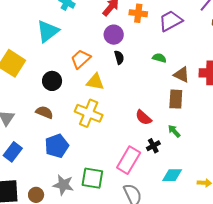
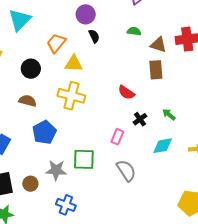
green arrow: (174, 131) -> (169, 115), moved
pink rectangle: (129, 160) -> (117, 137), size x0.6

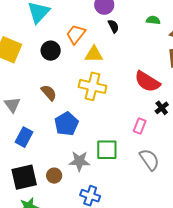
black circle: (31, 69) -> (51, 51), moved
red semicircle: (126, 92) -> (147, 82), size x1.5
brown semicircle: (28, 101) -> (49, 93), turned 36

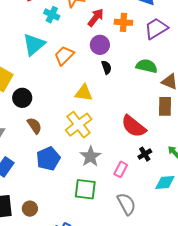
green semicircle: (153, 20) -> (147, 66), size x1.5
orange trapezoid: (76, 34) -> (64, 55), moved
black circle: (51, 51) -> (22, 98), moved
yellow cross: (93, 86) -> (79, 125), turned 32
gray star: (79, 161) -> (90, 156), moved, turned 30

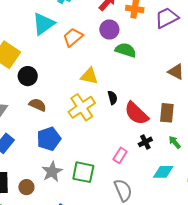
green semicircle: (147, 66) -> (126, 50), moved
black semicircle: (106, 67) -> (112, 98), moved
brown rectangle: (165, 106) -> (167, 113), moved
brown semicircle: (34, 126) -> (38, 105), turned -36
gray star: (90, 156) -> (52, 172), moved

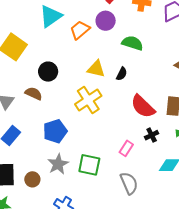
purple circle: (109, 29) -> (106, 21), moved
black circle: (28, 76) -> (48, 72), moved
black semicircle: (112, 98) -> (122, 74), moved, turned 40
brown semicircle: (38, 105) -> (34, 94), moved

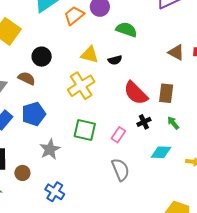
black semicircle: (122, 74) -> (115, 60), turned 48
blue pentagon: (55, 131) -> (34, 114), moved
green square: (89, 165) -> (85, 130), moved
brown circle: (32, 179) -> (22, 173), moved

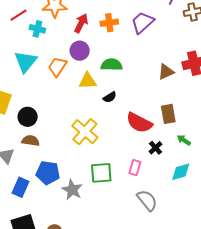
brown triangle: (176, 52) -> (166, 72), turned -36
yellow triangle: (90, 55) -> (87, 81), moved
black circle: (42, 57) -> (28, 117), moved
blue pentagon: (34, 114) -> (48, 173), turned -30
gray star: (50, 149) -> (72, 190), moved

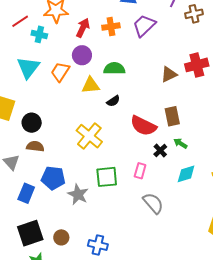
green arrow: (184, 140) -> (180, 143), moved

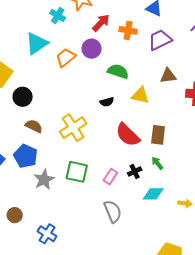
brown triangle: (169, 74) -> (168, 76), moved
yellow triangle: (91, 85) -> (140, 95), moved
brown semicircle: (35, 146) -> (34, 126), moved
black cross: (160, 150) -> (135, 172), moved

